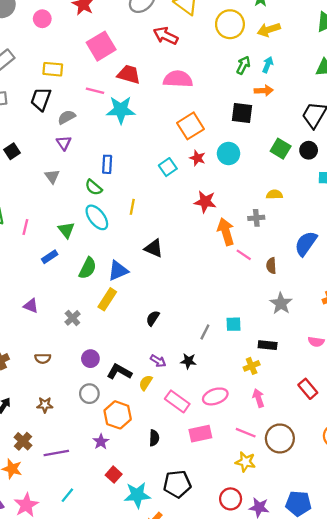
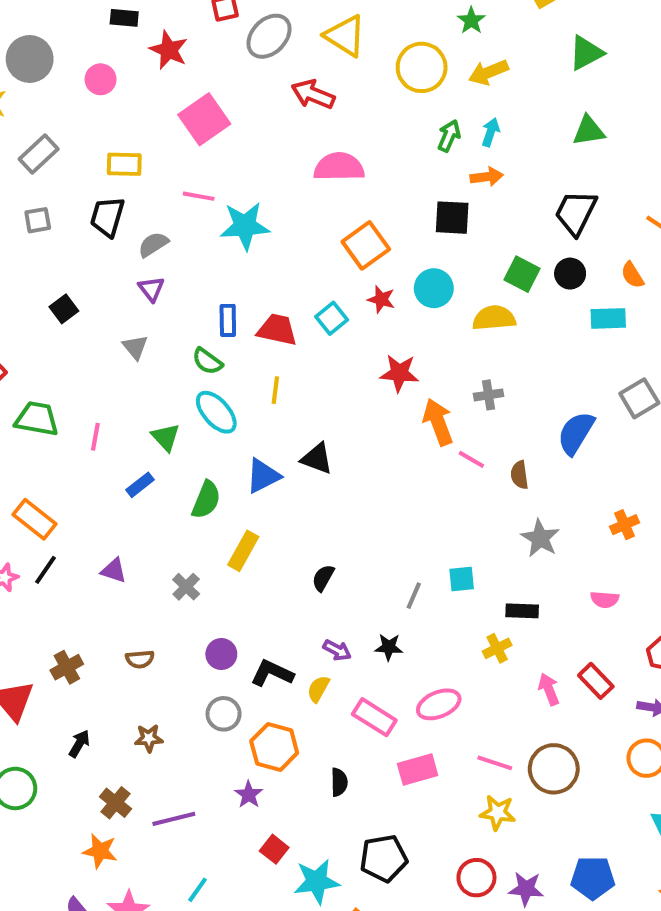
red trapezoid: (129, 74) -> (277, 330), moved
yellow semicircle: (274, 194) -> (494, 318), moved, size x1.5
blue triangle: (118, 271) -> (263, 476), moved
pink arrow: (258, 398) -> (549, 689), moved

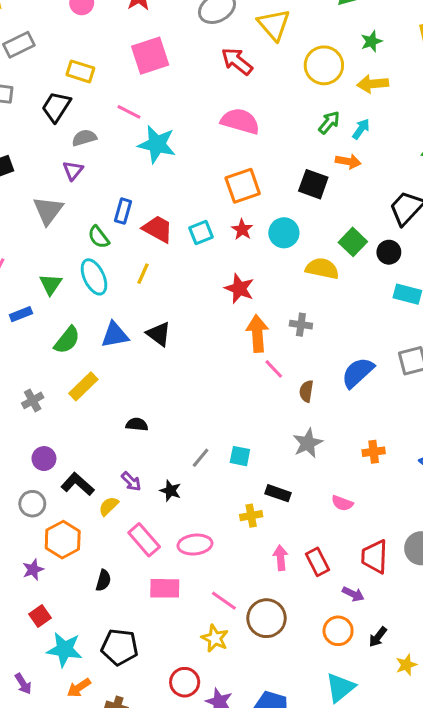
gray triangle: (135, 347) -> (48, 210), size x1.5
black semicircle: (323, 578) -> (137, 424), turned 50

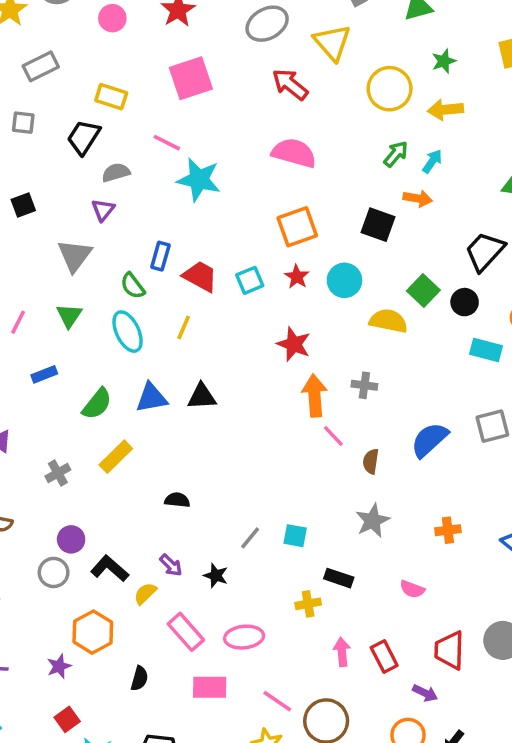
green triangle: (51, 284) -> (69, 316), moved
black triangle: (159, 334) -> (202, 396), turned -40
gray circle: (32, 504) -> (54, 572), moved

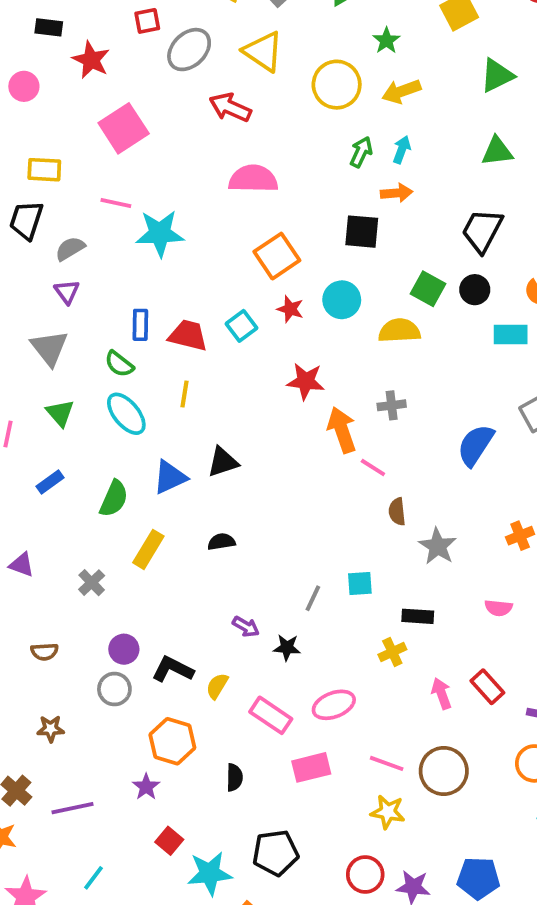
brown semicircle: (371, 461) -> (397, 512), moved
black semicircle: (177, 500) -> (221, 542), moved
purple arrow: (171, 565) -> (246, 627), moved

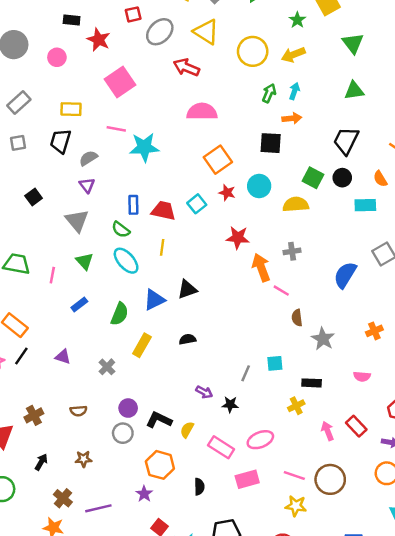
green star: (386, 40) -> (297, 20), moved
green triangle: (497, 76) -> (353, 43), turned -40

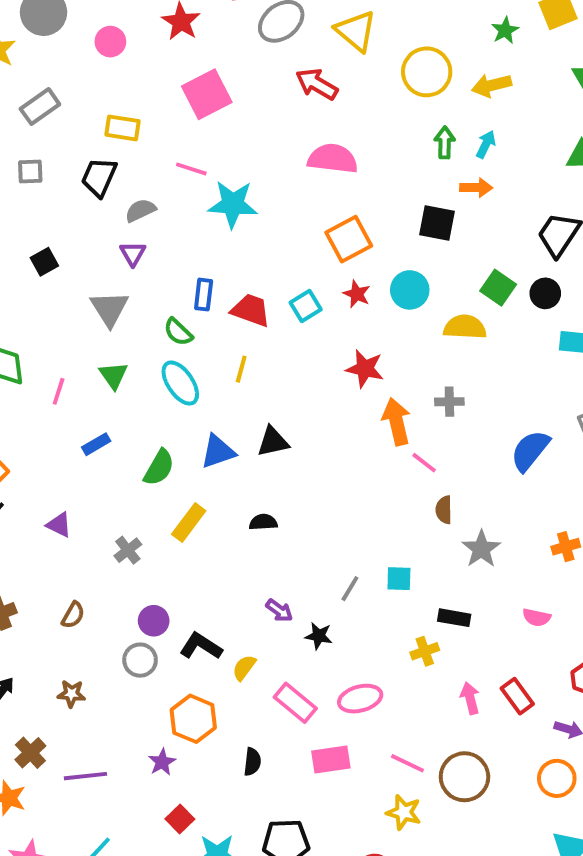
green arrow: (269, 93) -> (445, 143), turned -30
brown semicircle: (78, 411) -> (73, 615), turned -63

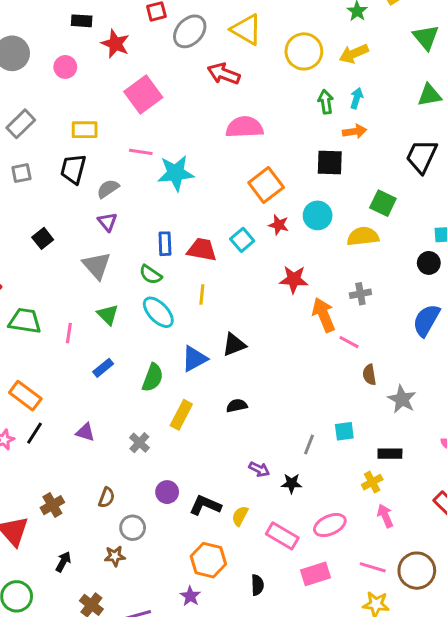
black circle: (545, 293) -> (429, 263), moved
gray circle: (140, 660) -> (133, 528), moved
pink arrow: (470, 698) -> (385, 516), moved

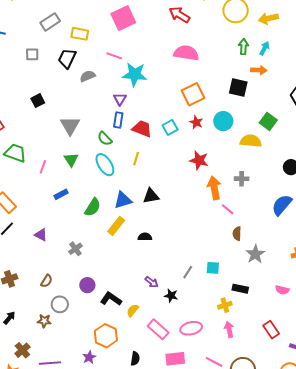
gray rectangle: (21, 124) -> (50, 22), moved
purple triangle: (107, 222) -> (120, 99), moved
yellow rectangle: (181, 415) -> (116, 226), moved

